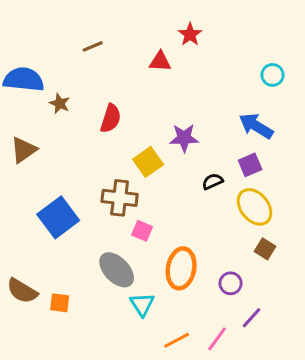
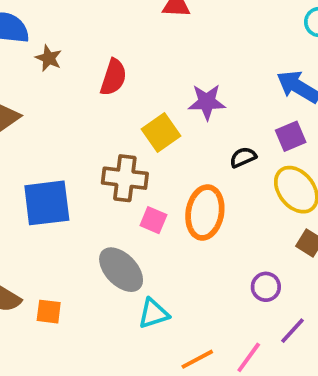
blue square: (58, 217) -> (47, 203), turned 30
orange ellipse: (181, 268) -> (205, 212), moved
cyan triangle: (142, 304) -> (153, 313), turned 45

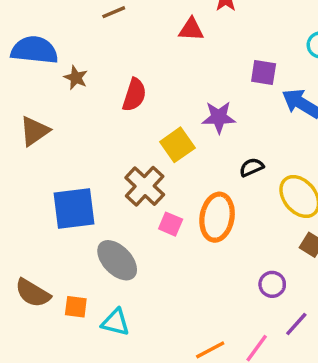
purple square: (291, 136) -> (264, 72), moved, turned 32
brown cross: (125, 178) -> (145, 186), turned 36
gray ellipse: (121, 270) -> (117, 260), moved
cyan triangle: (153, 313) -> (115, 322), moved, turned 32

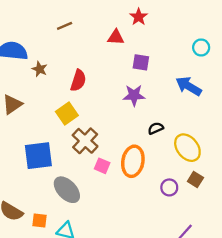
purple square: (264, 72) -> (141, 62), moved
yellow square: (177, 145) -> (67, 113), moved
purple circle: (272, 284) -> (169, 187), moved

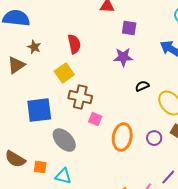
brown star: (40, 69) -> (34, 47), moved
red semicircle: (78, 80) -> (74, 44), turned -30
brown cross: (85, 141) -> (80, 97), turned -30
orange ellipse: (133, 161) -> (122, 137), moved

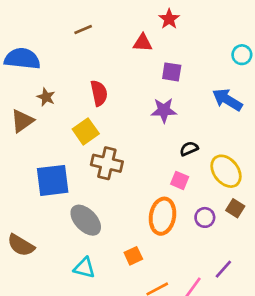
pink square: (95, 119) -> (180, 180), moved
orange square: (40, 167) -> (133, 256), moved, turned -32

